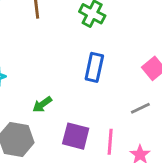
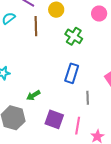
gray line: (140, 108) -> (88, 98), moved, turned -72

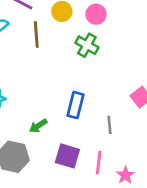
pink circle: (99, 14) -> (96, 14), moved
blue rectangle: (72, 73) -> (75, 105), moved

